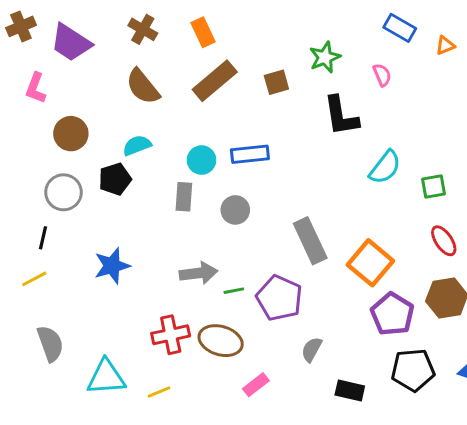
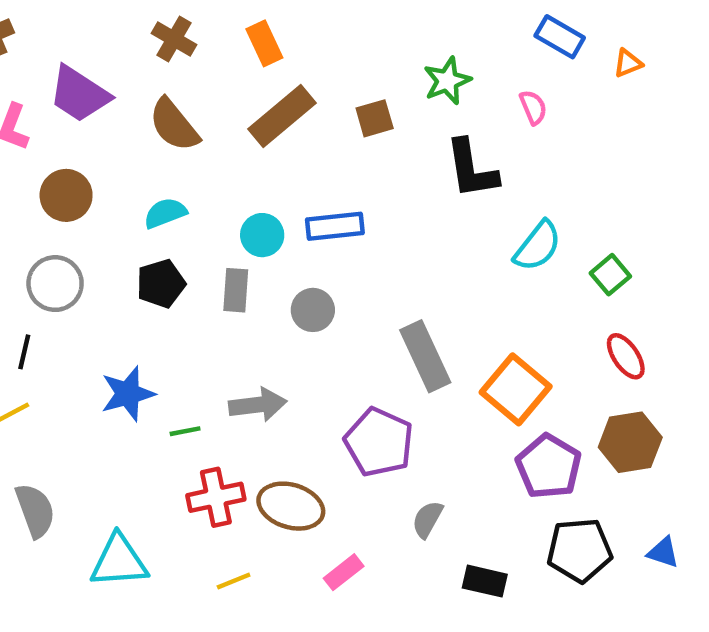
purple trapezoid: (71, 43) -> (79, 94), moved
black pentagon: (115, 179) -> (161, 284), moved
green square: (433, 186) -> (610, 275), turned -30
green line: (234, 291) -> (185, 431), moved
yellow line: (159, 392) -> (234, 581), moved

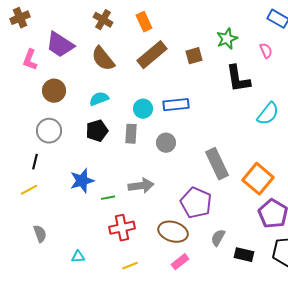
brown ellipse: (291, 506) -> (173, 232), moved
gray semicircle: (35, 511) -> (40, 234), size x0.7
cyan triangle: (119, 561) -> (78, 257), size x0.5
black rectangle: (485, 581) -> (244, 255), moved

